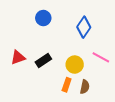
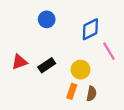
blue diamond: (84, 27) -> (90, 29), turned 30
pink line: (101, 57) -> (109, 51), moved, turned 30

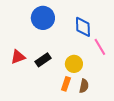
blue circle: (47, 19) -> (43, 18), size x1.5
blue diamond: (90, 29) -> (83, 27), turned -65

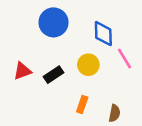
yellow circle: (74, 64) -> (88, 65), moved
brown semicircle: (84, 86) -> (114, 113), moved

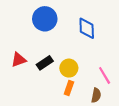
pink line: (124, 58) -> (105, 75), moved
yellow circle: (88, 65) -> (69, 68), moved

